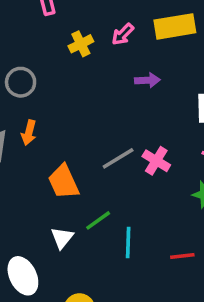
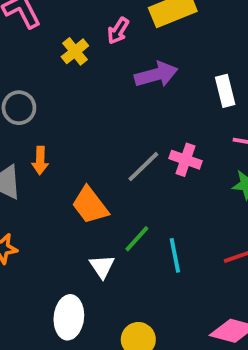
purple arrow: (147, 80) -> (156, 75), size x1.5
white ellipse: (23, 276) -> (69, 317), turned 45

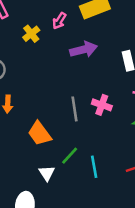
gray line: (143, 167) -> (74, 109), turned -55

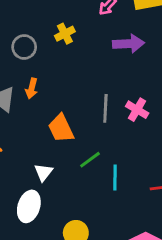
yellow cross: (31, 34) -> (65, 34), moved
white triangle: (47, 173) -> (44, 172), moved

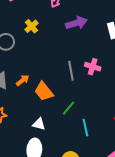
orange arrow: (32, 88) -> (23, 80), moved, turned -128
white triangle: (44, 172) -> (39, 124), turned -40
cyan line: (115, 177) -> (85, 128), moved

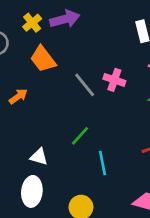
purple arrow: (76, 23) -> (65, 19), moved
gray line: (71, 71) -> (85, 85), turned -30
orange trapezoid: (44, 91) -> (43, 59), moved

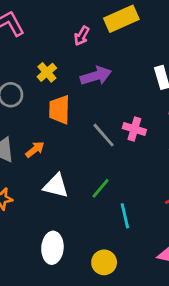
purple arrow: (65, 19) -> (96, 76), moved
orange trapezoid: (43, 59) -> (59, 110), turned 40
white triangle: (39, 157) -> (56, 186), moved, size x1.4

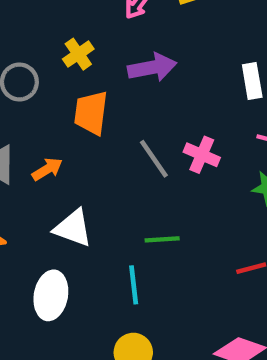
green line: (101, 188) -> (162, 239), moved, turned 40
cyan line: (125, 216) -> (134, 285), moved
white ellipse: (52, 248) -> (51, 295), moved

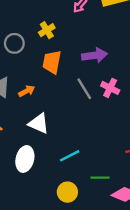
purple arrow: (152, 67) -> (95, 55), moved
green line: (162, 239) -> (100, 178), moved
cyan line: (134, 285) -> (70, 156), turned 66

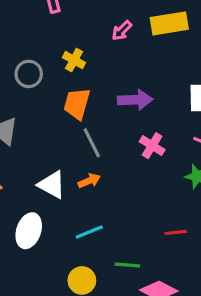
yellow cross: (47, 30) -> (74, 60), turned -35
gray line: (84, 89) -> (92, 143), moved
orange arrow: (27, 91) -> (89, 181), moved

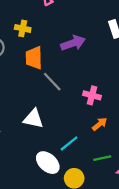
pink cross: (152, 146) -> (92, 95), moved
orange arrow: (89, 181) -> (100, 124), moved
white ellipse: (29, 231) -> (48, 163), moved, turned -50

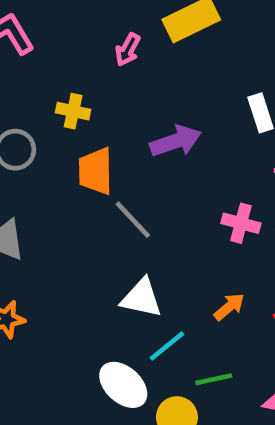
pink cross: (92, 95) -> (241, 223), moved
white triangle: (33, 119) -> (141, 298), moved
green line: (102, 158) -> (214, 379), moved

